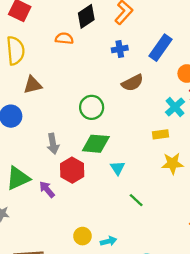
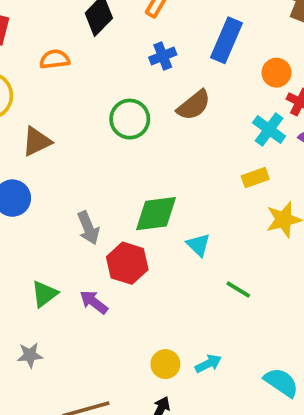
orange semicircle: (64, 38) -> (55, 59), moved
green circle: (92, 107) -> (130, 119), moved
green triangle: (18, 178) -> (44, 294), size x0.7

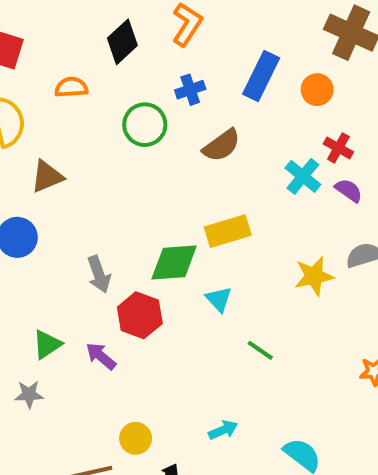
orange circle: (276, 73) -> (317, 90), moved
green circle: (130, 119) -> (145, 125), moved
yellow rectangle: (255, 178) -> (228, 231), moved, size x1.5
gray star: (30, 355) -> (29, 394), moved
yellow circle: (165, 364) -> (136, 438), moved

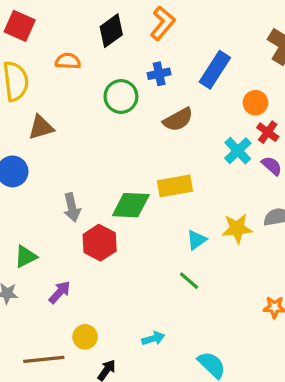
orange circle: (317, 90) -> (255, 103), moved
cyan triangle: (219, 299) -> (197, 240), moved, turned 30
purple arrow: (101, 356) -> (60, 292), moved, turned 85

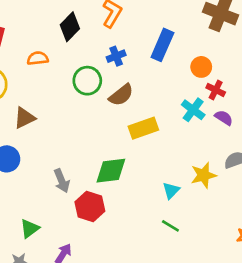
brown semicircle: (178, 120) -> (121, 95), moved
yellow rectangle: (175, 186) -> (143, 128), moved

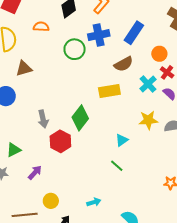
blue cross: (116, 56) -> (99, 35), size x1.5
brown semicircle: (121, 95) -> (124, 64), moved
green diamond: (111, 171) -> (80, 118), turned -55
yellow star: (204, 175) -> (148, 120), moved

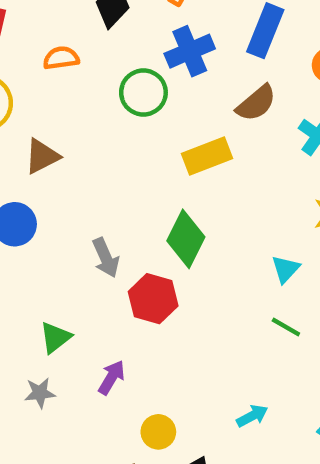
yellow rectangle: (109, 91) -> (207, 156), moved

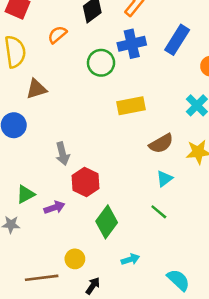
orange semicircle: (61, 58) -> (57, 35), turned -42
brown semicircle: (256, 103) -> (161, 144), moved
green diamond: (186, 239) -> (107, 222), moved
purple arrow: (112, 377) -> (54, 207), moved, turned 30

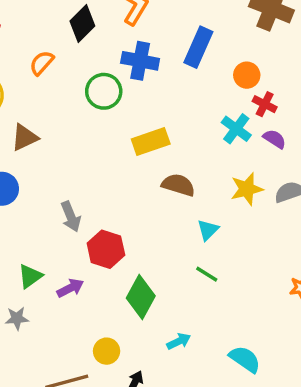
blue cross: (132, 44) -> (140, 61), turned 32
brown semicircle: (161, 144) -> (178, 185), moved, turned -125

